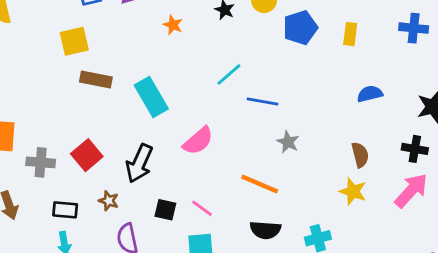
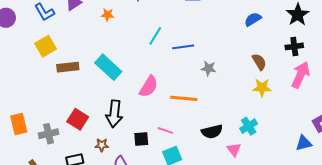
orange line: (260, 184) -> (184, 98), moved

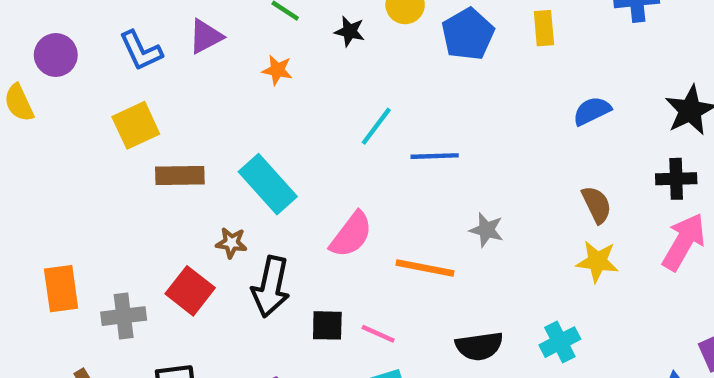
gray star: (209, 68) -> (486, 230), moved
black square: (141, 139) -> (327, 325), moved
brown star: (102, 145) -> (231, 243), moved

